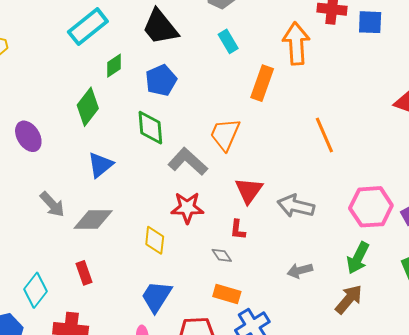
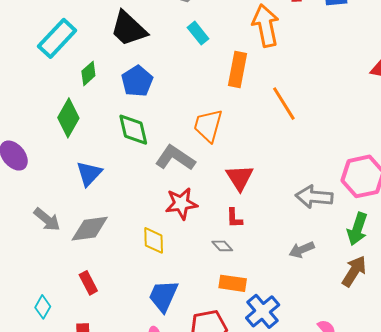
orange line: (324, 135) -> (284, 104), moved
gray arrow: (296, 206) -> (314, 197), moved
cyan diamond: (36, 290) -> (43, 307), size x0.7

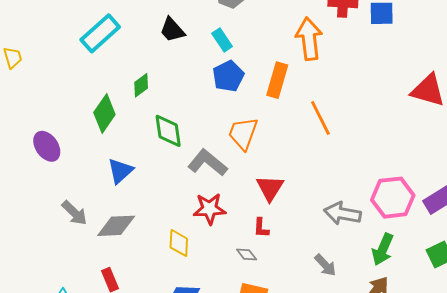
black trapezoid: (129, 29) -> (172, 30), size x0.7
cyan rectangle: (198, 33) -> (222, 40), moved
green diamond: (88, 73) -> (141, 85), moved
blue pentagon: (137, 81) -> (228, 76), moved
gray arrow: (302, 250) -> (325, 265), turned -115

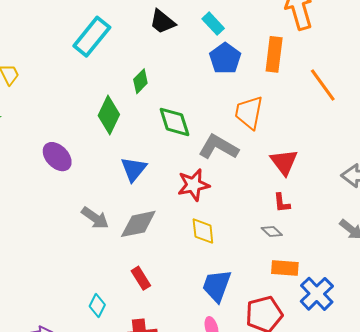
red star: (210, 209) -> (193, 185), moved

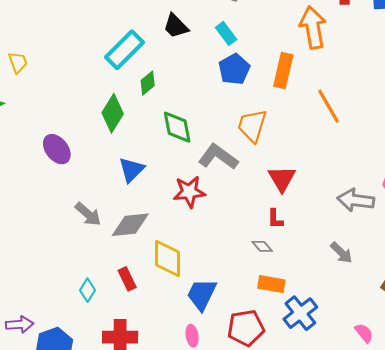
cyan rectangle: (92, 37) -> (125, 50), moved
yellow diamond: (203, 231) -> (167, 259), moved, size x1.4
cyan diamond: (97, 305) -> (87, 290), moved

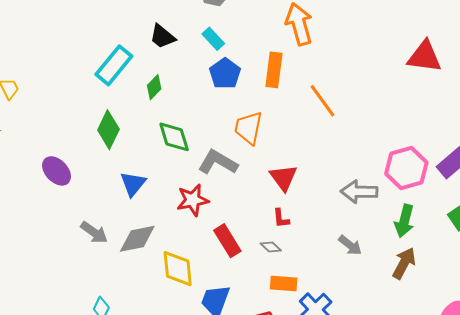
green diamond: (148, 83) -> (154, 87), moved
red rectangle: (127, 279) -> (227, 241), moved, size x1.4

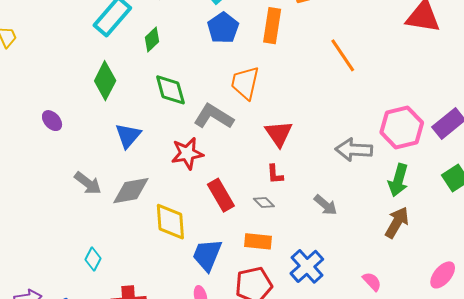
orange line: (323, 101) -> (343, 55), moved
purple ellipse: (57, 171) -> (52, 121), size x0.7
gray arrow: (350, 245) -> (326, 205), moved
orange rectangle: (284, 284) -> (258, 241), moved

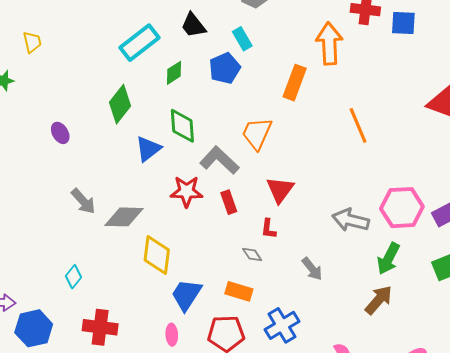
blue pentagon: (223, 28) -> (225, 68), moved
blue triangle: (128, 136) -> (148, 149), moved
red rectangle: (221, 195) -> (229, 202), moved, size x0.7

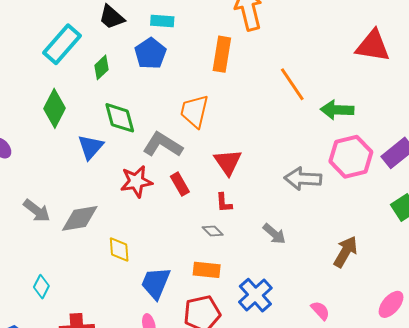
cyan rectangle: (242, 39) -> (162, 21), turned -45
yellow diamond: (157, 255) -> (119, 250), size x0.7
green arrow: (388, 259) -> (337, 110), moved, turned 76

